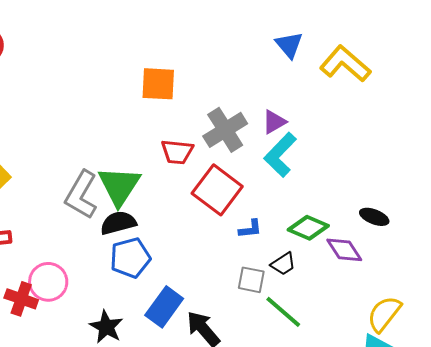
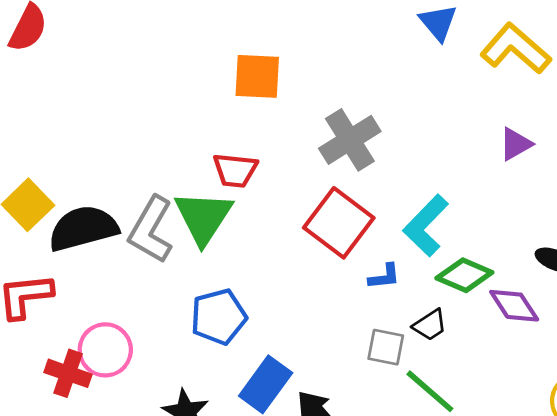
purple triangle: (274, 122) -> (516, 144), moved
red trapezoid: (177, 152) -> (235, 170), moved
cyan L-shape: (280, 155) -> (426, 226), moved
black semicircle: (118, 223) -> (83, 228), moved, size x1.4

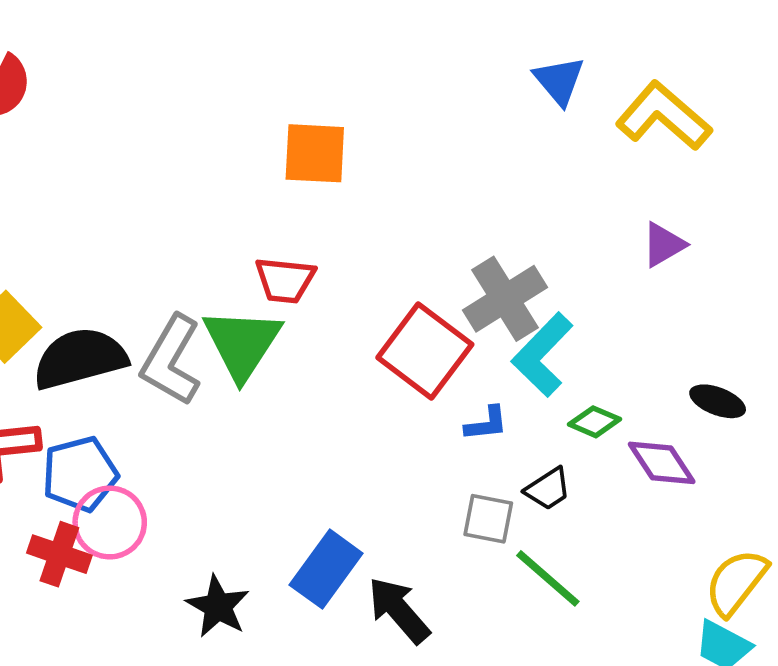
gray cross: (350, 140) -> (505, 299), moved
green diamond: (464, 275) -> (595, 422), size x0.7
blue pentagon: (219, 317) -> (80, 474), moved

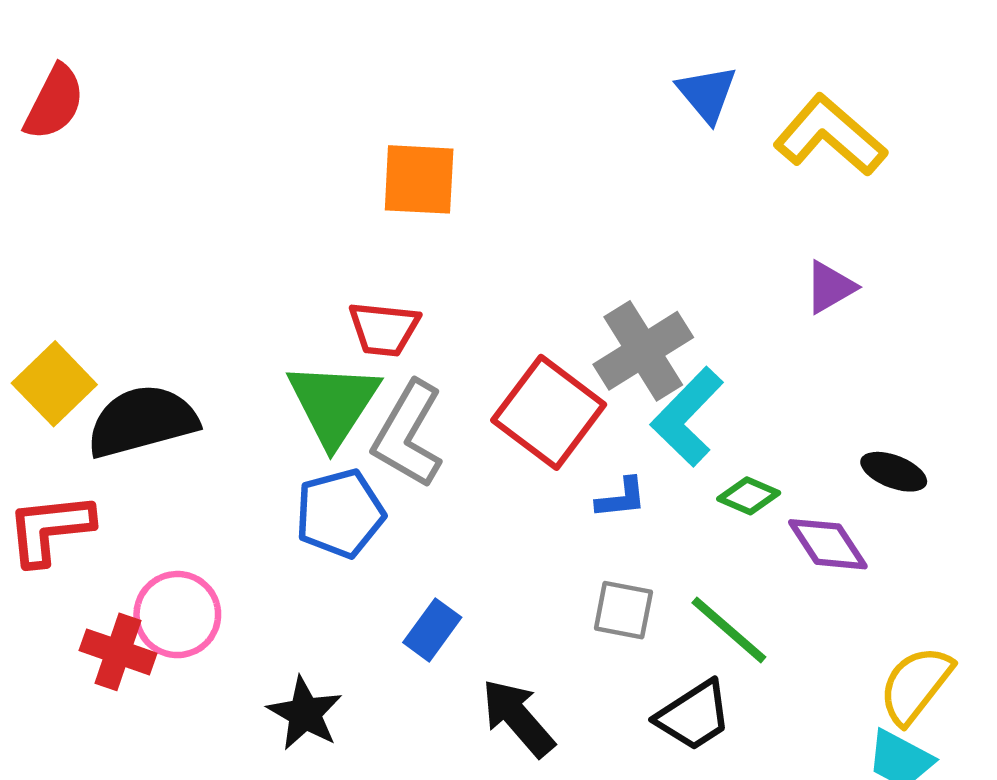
gray L-shape: (171, 360) -> (408, 434), moved
blue pentagon: (80, 474) -> (340, 513), moved
black trapezoid: (548, 489) -> (694, 716), moved, size x1.4
blue rectangle: (326, 569) -> (432, 630), moved, size x0.7
green line: (548, 578) -> (729, 630), moved

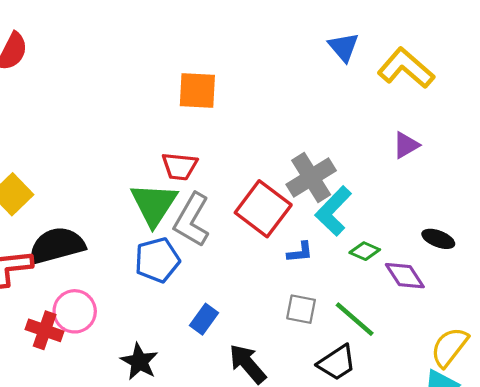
black semicircle: (142, 421) -> (57, 246), moved

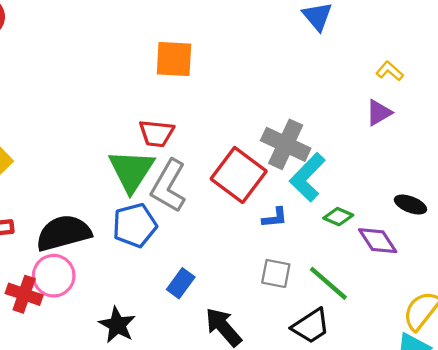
yellow L-shape: (406, 68) -> (390, 71), moved, size x0.5
gray cross: (311, 178) -> (286, 144), turned -33
black semicircle: (57, 246) -> (64, 233), moved

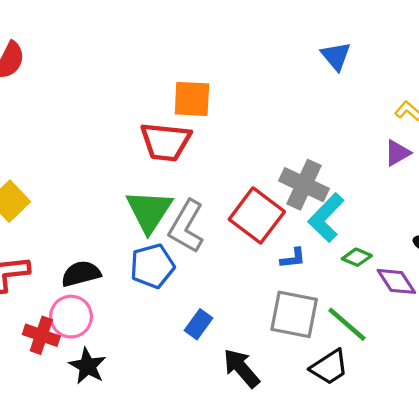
red trapezoid: (157, 133) -> (166, 142), moved, size x1.4
black semicircle: (64, 233) -> (81, 274), size x0.7
gray square: (276, 273) -> (294, 314), size x1.6
black star: (117, 325) -> (87, 366), moved

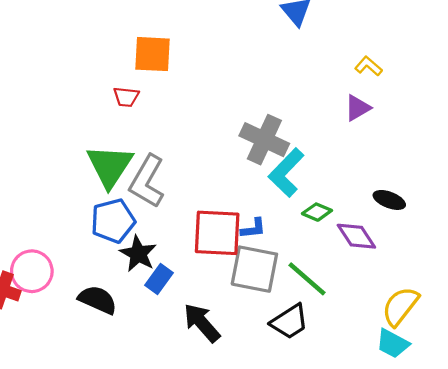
red trapezoid: (166, 142) -> (126, 97), size x0.5
red square: (257, 215) -> (217, 233), moved, turned -34
blue L-shape: (293, 258) -> (253, 228), moved
black semicircle: (81, 274) -> (98, 300), moved, turned 39
black star: (87, 366) -> (138, 254), moved

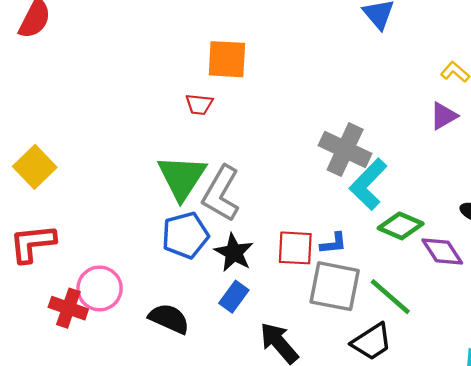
green diamond: (317, 212) -> (401, 226), size x1.4
red square: (217, 233) -> (295, 248), size x0.7
black star: (138, 254) -> (234, 253), moved

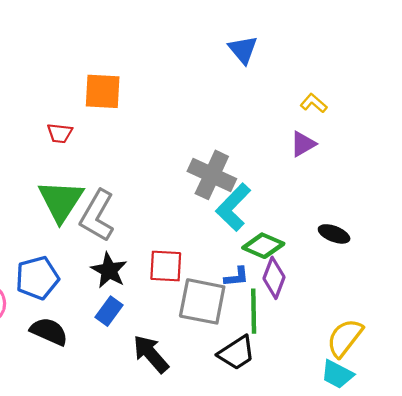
red trapezoid: (199, 104) -> (60, 133), moved
blue pentagon: (185, 235) -> (37, 278), moved
blue L-shape: (333, 243) -> (236, 277), moved
purple diamond: (442, 251) -> (274, 278), moved, turned 54
green line: (390, 297) -> (254, 311), turned 48

